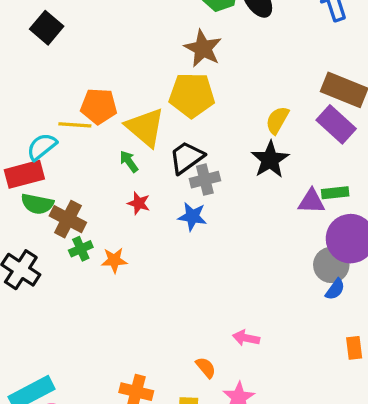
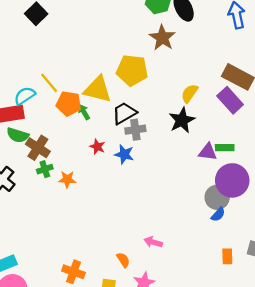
brown star: (203, 48) -> (162, 38), moved
orange pentagon: (99, 106) -> (69, 104), moved
yellow line: (75, 125) -> (49, 83), turned 40
yellow triangle: (145, 127) -> (98, 89), turned -32
red star: (139, 203) -> (97, 147), moved

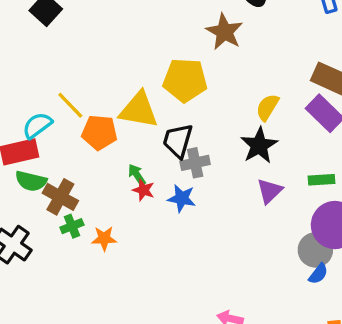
green arrow: (84, 112) -> (137, 175), moved
black trapezoid: (124, 113) -> (178, 141), turned -40
purple triangle: (208, 152) -> (269, 191), moved, turned -48

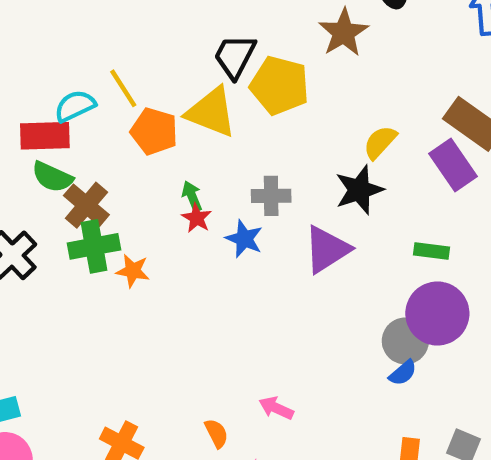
black trapezoid: (178, 141) -> (235, 56), moved
purple triangle: (269, 191) -> (327, 249), moved, size x1.4
green cross: (72, 226) -> (94, 246), size x1.6

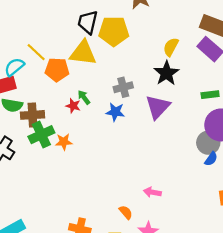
brown cross: (86, 205) -> (32, 115), turned -30
red star: (197, 218) -> (73, 106), moved

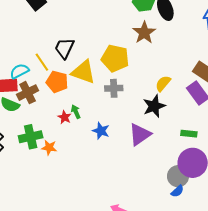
black trapezoid: (88, 22) -> (64, 48), moved
gray cross: (123, 87) -> (114, 88), moved
brown cross: (32, 115) -> (28, 93), moved, turned -35

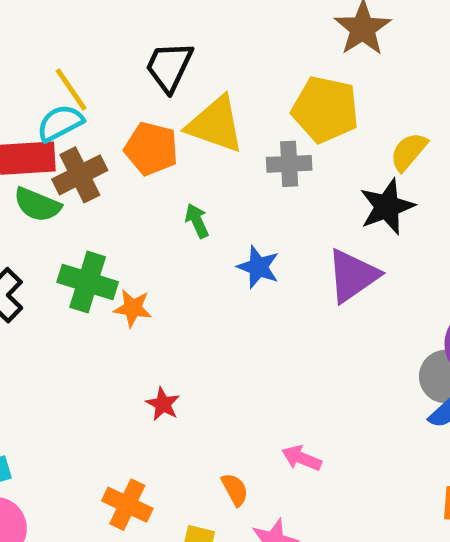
yellow pentagon: (115, 58) -> (325, 109), moved
yellow line: (42, 62) -> (71, 89), moved
red star: (64, 117) -> (163, 404), moved
green cross: (31, 137) -> (88, 282), turned 30

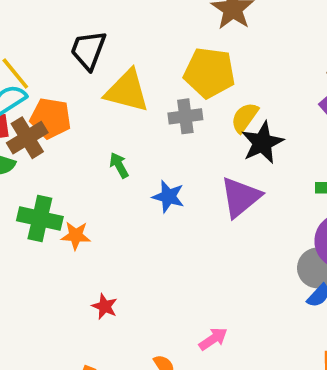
orange pentagon: (151, 149) -> (50, 118), moved
yellow semicircle: (409, 152) -> (245, 118), moved
pink arrow: (302, 458) -> (213, 339), turned 128

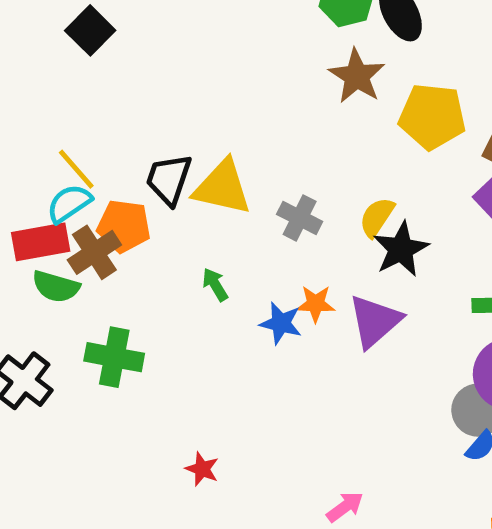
black trapezoid: (88, 50) -> (169, 179), moved
yellow pentagon: (209, 73) -> (432, 116), moved
gray cross: (185, 116) -> (300, 218), turned 36
orange star: (76, 236) -> (316, 304), moved

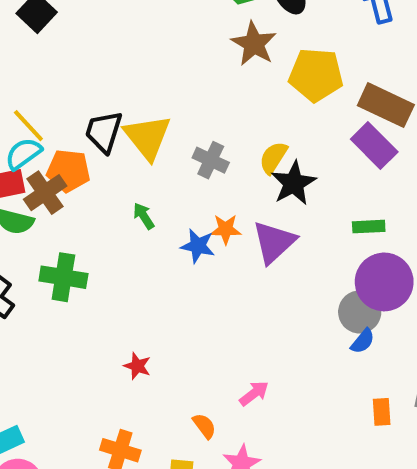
yellow triangle: (222, 187) -> (147, 137), turned 40

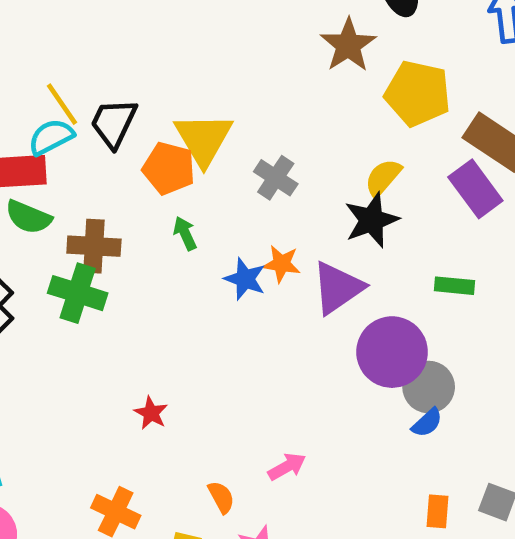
black trapezoid: (104, 132) -> (114, 123), moved
yellow semicircle: (273, 158) -> (383, 178), moved
orange pentagon: (68, 171) -> (169, 168), moved
brown cross: (45, 193) -> (94, 246), moved, turned 30
purple circle: (384, 282) -> (392, 352), moved

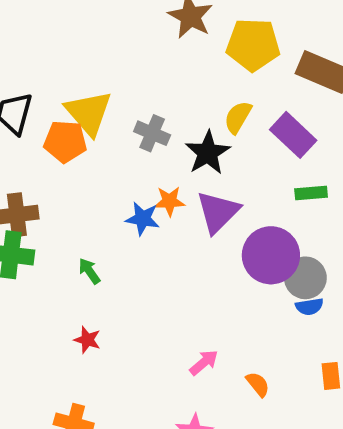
purple rectangle: (475, 189) -> (293, 135), moved
black star: (372, 220) -> (208, 153), moved
green arrow: (185, 233) -> (89, 271), moved
blue semicircle: (427, 423) -> (309, 307), turned 44
orange semicircle: (221, 497) -> (258, 384), moved

